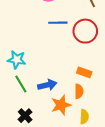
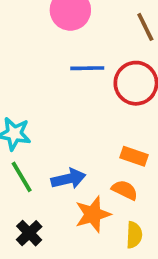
orange semicircle: (79, 91) -> (125, 190), turned -64

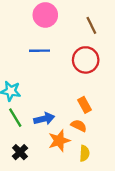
blue line: (87, 68) -> (40, 51), moved
orange rectangle: (134, 156) -> (84, 105), turned 42

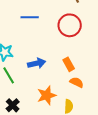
blue arrow: (44, 119) -> (37, 63), moved
orange semicircle: (79, 126) -> (77, 82), moved

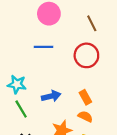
orange semicircle: (77, 82) -> (85, 116), moved

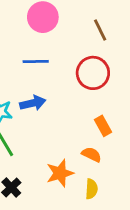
blue arrow: (51, 96) -> (33, 103), moved
orange rectangle: (85, 97) -> (103, 126), moved

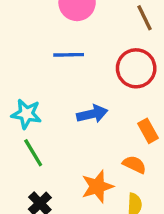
blue arrow: (33, 103) -> (92, 114), moved

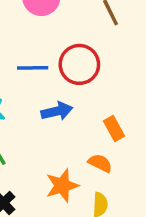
blue line: (69, 55) -> (33, 68), moved
red circle: (136, 68) -> (79, 64), moved

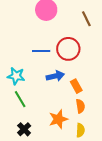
orange rectangle: (114, 128) -> (76, 86), moved
orange semicircle: (100, 163) -> (80, 106), turned 56

